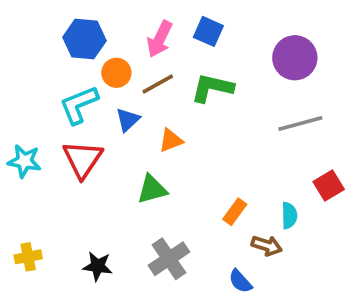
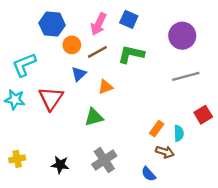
cyan L-shape: (79, 105) -> (24, 65), moved
orange rectangle: (235, 212) -> (157, 129), moved

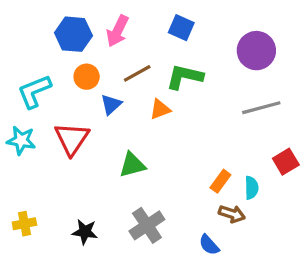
pink arrow: (99, 24) -> (118, 31), moved
orange circle: (72, 45) -> (87, 77), moved
orange triangle: (106, 87) -> (160, 109), moved

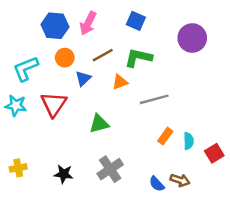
gray line: (261, 108) -> (154, 99), moved
red square: (286, 162) -> (214, 153), moved
brown arrow: (232, 214) -> (180, 180), moved

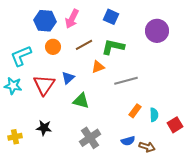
blue triangle: (83, 78) -> (68, 78), moved
green triangle: (99, 124) -> (81, 101), turned 30
black star: (64, 174) -> (44, 128), moved
blue semicircle: (157, 184) -> (128, 141), moved, turned -64

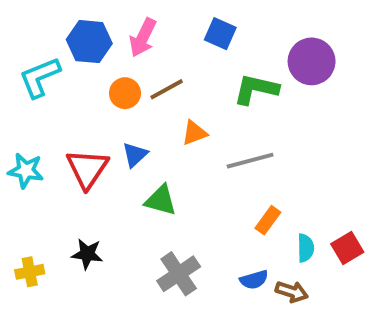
orange circle: (53, 47) -> (125, 93), moved
green L-shape: (113, 47) -> (256, 89), moved
cyan L-shape: (21, 56) -> (40, 77), moved
cyan semicircle: (154, 115) -> (306, 248), moved

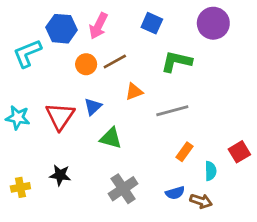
purple circle: (312, 61) -> (213, 23), moved
red square: (347, 248) -> (239, 152), moved

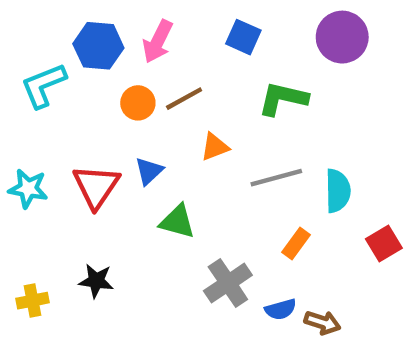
cyan semicircle: (211, 171) -> (338, 191), moved, size x1.4
gray cross: (123, 189) -> (228, 283), moved

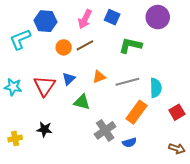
pink arrow: (158, 41) -> (85, 19), moved
orange triangle: (215, 147) -> (99, 77), moved
orange rectangle: (296, 243) -> (136, 112), size x1.6
brown arrow: (322, 323) -> (177, 149), moved

